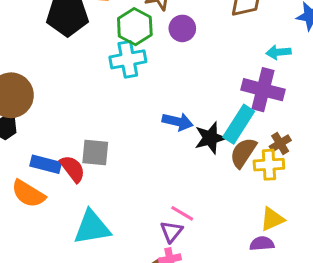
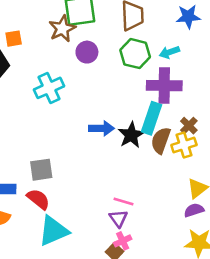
green hexagon: (135, 27) -> (135, 54), moved
red semicircle: (73, 169) -> (38, 199), moved

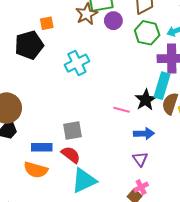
purple circle: (87, 52) -> (113, 21), moved
blue arrow: (102, 128) -> (144, 134), moved
pink line: (124, 202) -> (122, 110), moved
purple triangle: (118, 218) -> (140, 159), moved

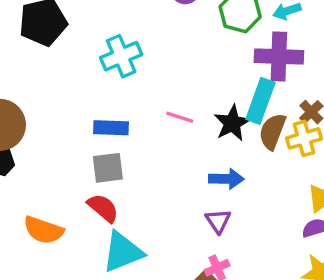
pink line: (122, 110) -> (180, 117), moved
blue rectangle: (42, 147) -> (111, 128), moved

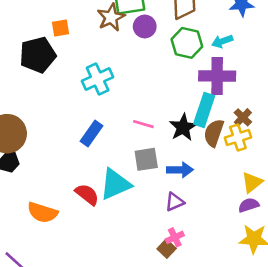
blue rectangle: (111, 128) -> (91, 133), turned -55
gray square: (108, 168) -> (146, 159), moved
purple triangle: (218, 221) -> (175, 202), turned 42
cyan triangle: (123, 252) -> (115, 184), moved

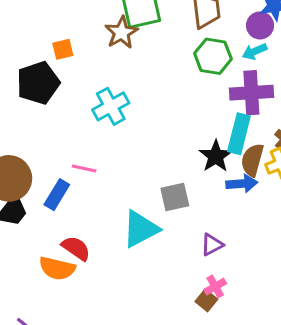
purple circle: (145, 26) -> (260, 25), moved
pink line: (143, 124) -> (84, 168), moved
blue rectangle: (91, 133) -> (57, 195), moved
blue arrow: (180, 170) -> (242, 184), moved
red semicircle: (87, 194) -> (76, 248), moved

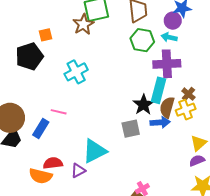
cyan arrow: (255, 51) -> (169, 37), turned 35
gray square: (175, 197) -> (131, 129), moved
purple triangle: (212, 245) -> (78, 171), moved
red semicircle: (76, 248) -> (53, 163), turned -42

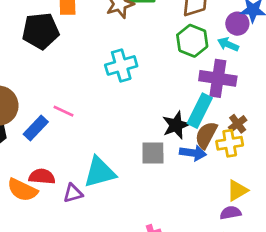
cyan cross: (76, 72) -> (121, 65), moved

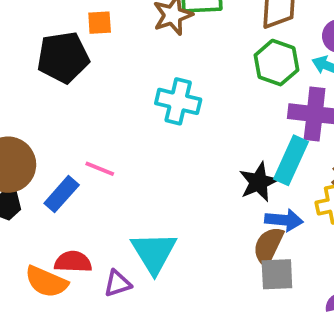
cyan cross: (121, 65) -> (178, 101), turned 32
brown semicircle: (206, 135) -> (268, 246), moved
gray square: (153, 153) -> (277, 274), moved
cyan triangle: (100, 172) -> (154, 253), turned -44

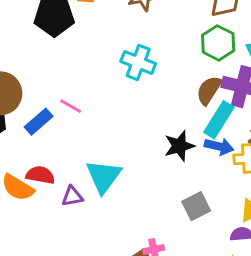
black star: (259, 182) -> (179, 146), moved
blue arrow: (284, 220) -> (219, 146), moved
brown semicircle: (268, 246) -> (209, 90), moved
gray square: (277, 274) -> (196, 206), turned -32

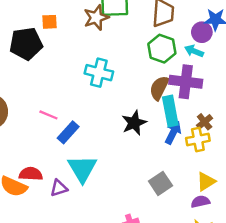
cyan rectangle: (219, 120) -> (170, 111), turned -36
blue rectangle: (39, 122) -> (68, 132), moved
black star: (179, 146) -> (134, 123), moved
blue arrow: (219, 146) -> (173, 133), turned -70

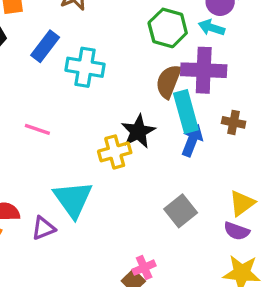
pink line: (48, 115) -> (37, 129), moved
brown cross: (205, 122) -> (234, 122), turned -35
blue rectangle: (68, 132) -> (45, 46), moved
yellow cross: (198, 139) -> (115, 152), moved
purple semicircle: (200, 202) -> (237, 231), turned -144

